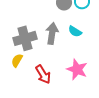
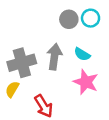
pink star: (77, 69) -> (86, 82), moved

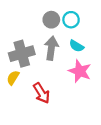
cyan circle: (91, 18) -> (71, 20), moved
gray circle: (69, 19) -> (51, 20), moved

